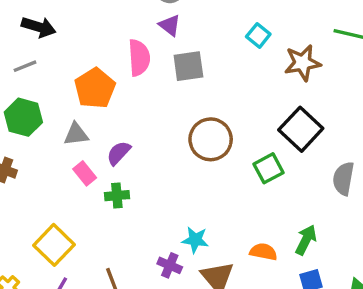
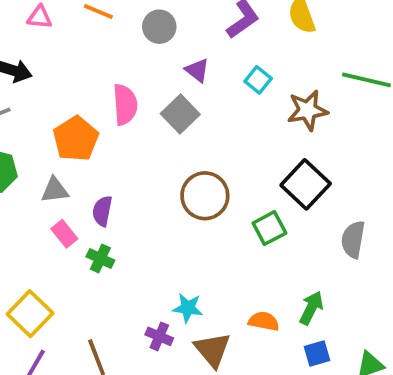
purple triangle: (170, 25) -> (197, 70), moved
gray square: (188, 66) -> (180, 114), turned -36
purple semicircle: (119, 153) -> (102, 211), turned -32
green cross: (117, 196) -> (100, 258), turned 30

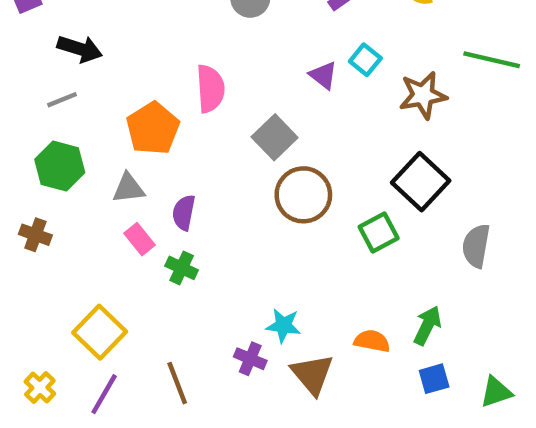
purple triangle: (197, 70) -> (323, 75), moved
gray square: (180, 114) -> (275, 137), moved

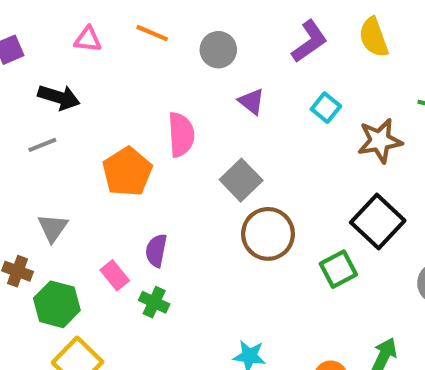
purple triangle: (323, 75) -> (251, 101), moved
green hexagon: (60, 166) -> (57, 304), moved
gray triangle: (128, 188) -> (53, 228), moved, turned -48

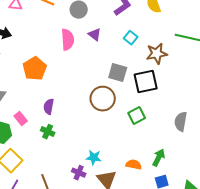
pink semicircle: (181, 135) -> (68, 40), moved
gray square: (241, 180) -> (118, 73), moved, turned -30
black square: (378, 221) -> (146, 82), moved, turned 35
pink rectangle: (115, 275) -> (21, 119), moved

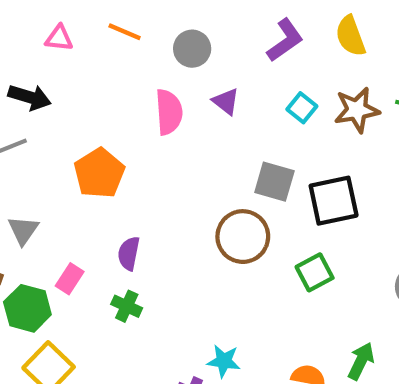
brown star: (157, 54) -> (357, 110), moved
pink rectangle: (21, 119) -> (70, 279), turned 72

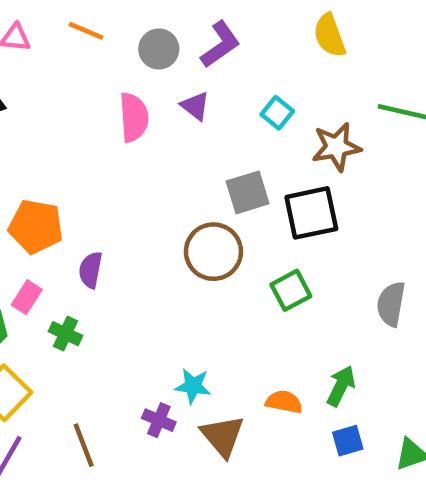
purple L-shape: (285, 40) -> (220, 44), moved
brown star: (357, 110) -> (336, 147), moved
orange pentagon: (99, 173) -> (36, 227), moved, turned -30
gray square: (274, 182) -> (248, 192), turned -33
green cross: (127, 306) -> (65, 334), moved

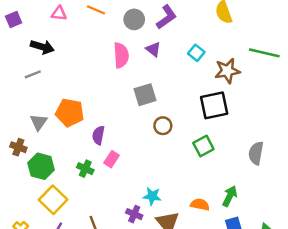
gray square: (248, 192) -> (145, 95), moved
brown circle: (213, 252) -> (163, 126), size x0.6
pink rectangle: (27, 297) -> (112, 159), moved

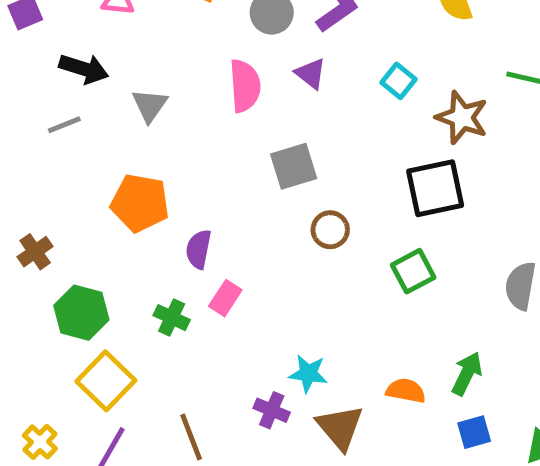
brown star: (227, 71) -> (462, 117), turned 30
gray triangle: (39, 122) -> (150, 105), moved
brown cross: (18, 147) -> (35, 252), moved, turned 35

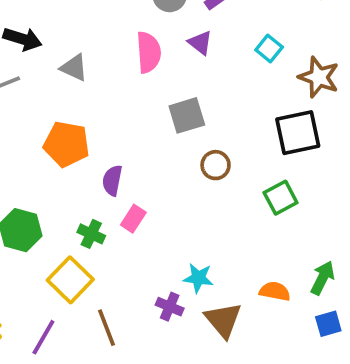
gray triangle: (150, 105) -> (74, 68), turned -40
yellow square: (106, 381) -> (70, 280), moved

